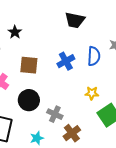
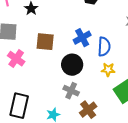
blue semicircle: (94, 56) -> (104, 47), moved
black circle: (29, 100) -> (72, 65), moved

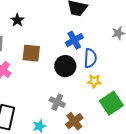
blue cross: (82, 38) -> (74, 40), moved
black circle: (72, 65) -> (65, 66), moved

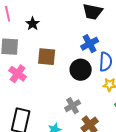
gray cross: (57, 102) -> (73, 106), turned 35

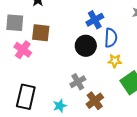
brown square: (47, 57) -> (41, 33), moved

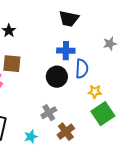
blue cross: (95, 20) -> (66, 51), turned 30
yellow star: (115, 61) -> (95, 92), moved

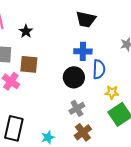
gray cross: (49, 113) -> (77, 108), moved

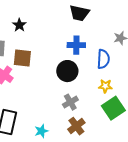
blue semicircle: (99, 69) -> (103, 59), moved

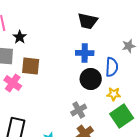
black star: (19, 25) -> (20, 37), moved
black circle: (67, 71) -> (91, 79), moved

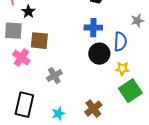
gray cross: (79, 110) -> (54, 76), moved

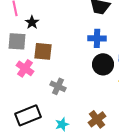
gray cross: (54, 76) -> (58, 86), turned -35
black rectangle: (24, 105) -> (28, 115), turned 55

